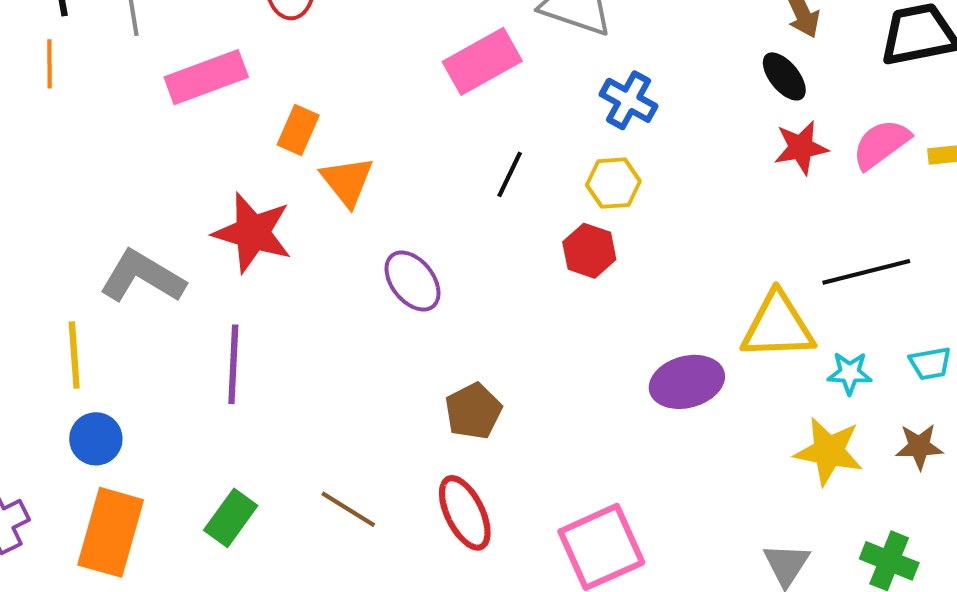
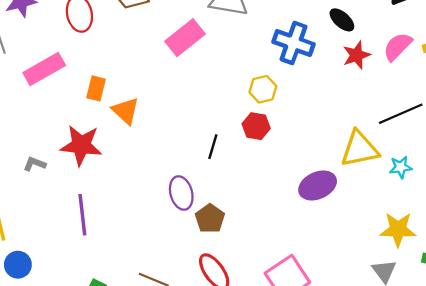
blue cross: (629, 100) -> (293, 43), moved, size x1.4
black line: (510, 174) -> (213, 147), moved
gray L-shape: (142, 277) -> (35, 164), moved, size x0.5
purple ellipse: (413, 281) -> (181, 193), moved, turned 32
yellow star: (829, 451) -> (398, 229), moved

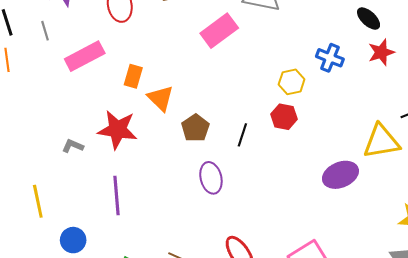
blue cross: (293, 43) -> (330, 58), moved, size x0.7
brown pentagon: (210, 219) -> (195, 128), moved
blue circle: (18, 265) -> (73, 240), moved

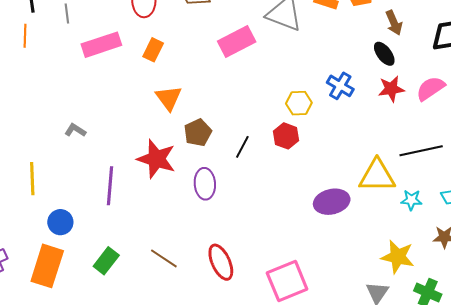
orange rectangle: (133, 76) -> (153, 50), moved
red star: (118, 130) -> (156, 159), moved

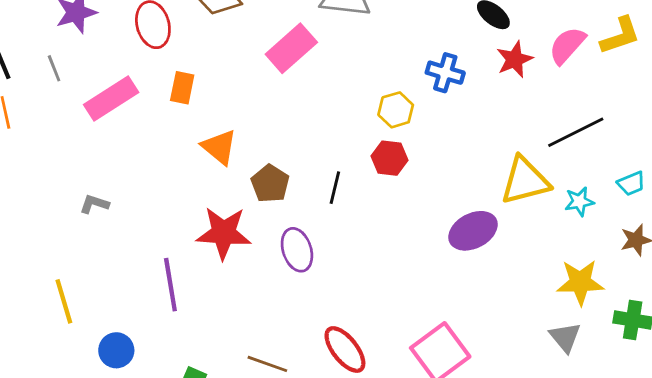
gray L-shape: (75, 130) -> (94, 204), moved

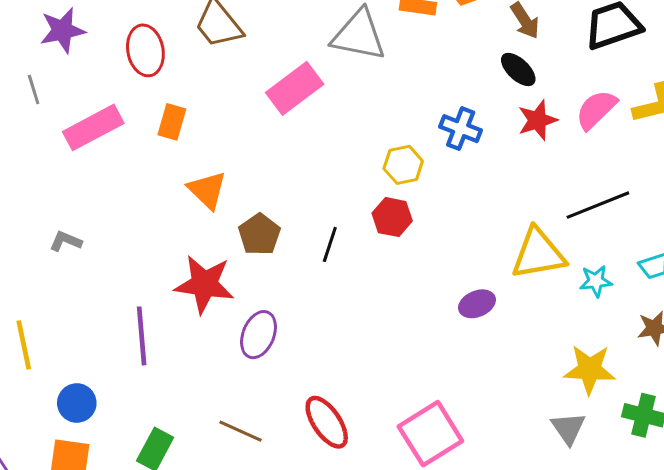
purple ellipse: (473, 231) -> (477, 304), size x0.7
purple ellipse: (297, 250) -> (258, 335), moved, turned 36

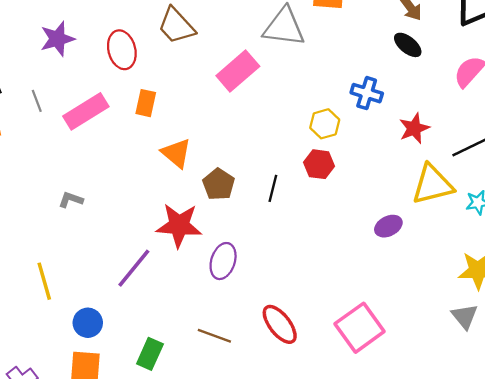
gray line: (34, 89) -> (37, 101), moved
red star: (538, 120) -> (414, 128), moved
purple line: (142, 336) -> (134, 268), turned 48

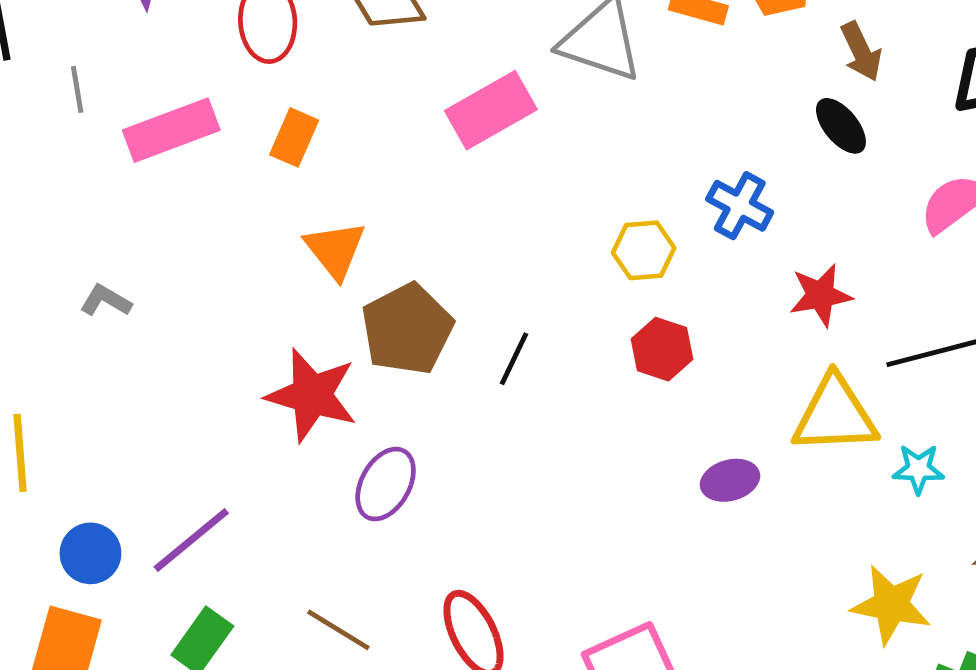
red hexagon: (319, 164) -> (662, 349), moved
brown pentagon: (219, 184) -> (407, 329), size x1.4
purple line: (134, 268) -> (191, 540), moved

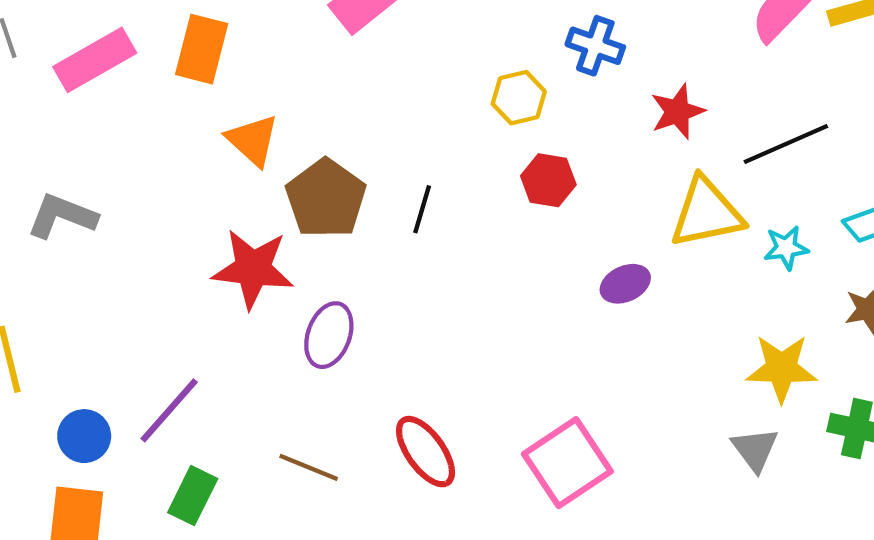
orange rectangle: (294, 137) -> (202, 49), size x1.4
gray L-shape: (106, 301) -> (62, 216), size x1.6

